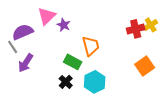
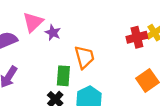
green rectangle: (73, 62) -> (63, 76), turned 66

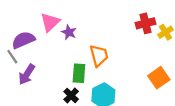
red cross: (137, 37) -> (146, 23), moved

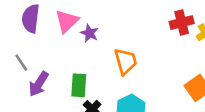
purple semicircle: (23, 40) -> (31, 19), moved, turned -60
green rectangle: (79, 73) -> (79, 85), moved

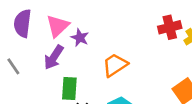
orange trapezoid: (126, 61) -> (115, 65), turned -108
purple arrow: (39, 84) -> (54, 57), moved

